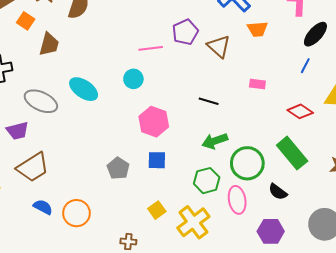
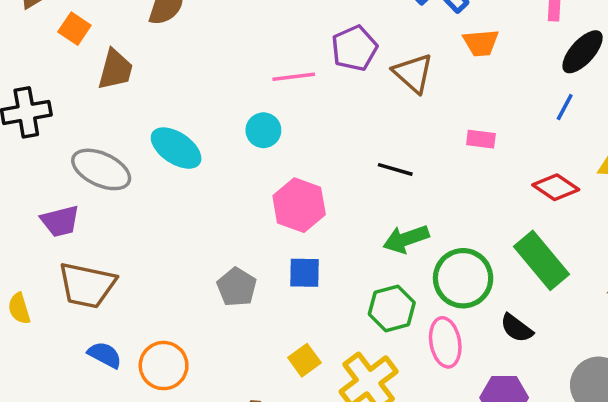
brown trapezoid: (33, 167) -> (87, 285), turned 44

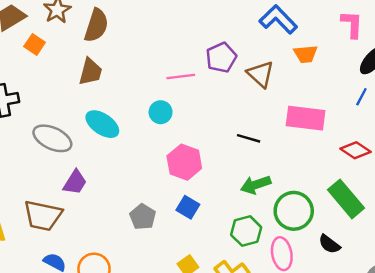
brown trapezoid: (115, 70) -> (90, 72), moved
pink rectangle: (481, 139) -> (306, 118), size x2.0
purple trapezoid: (60, 221) -> (75, 182), moved, turned -44
blue square: (304, 273) -> (188, 207), turned 30

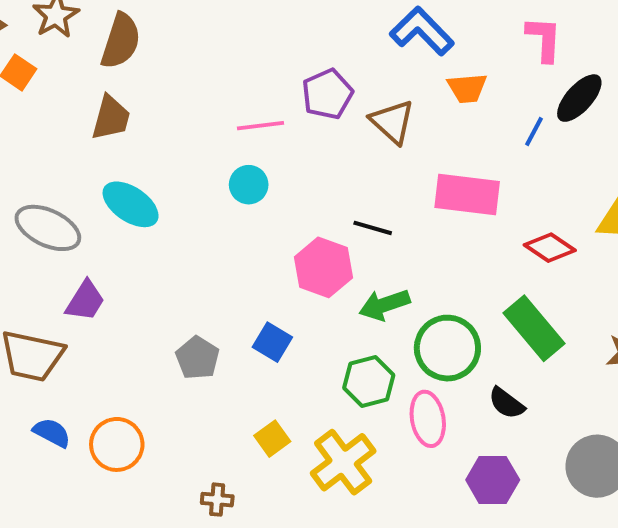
blue line: (361, 97) -> (534, 132), moved
cyan circle: (161, 112) -> (249, 185), moved
pink hexagon: (184, 162) -> (323, 267), moved

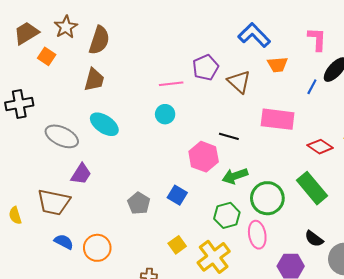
black semicircle: (506, 403) -> (314, 239), moved

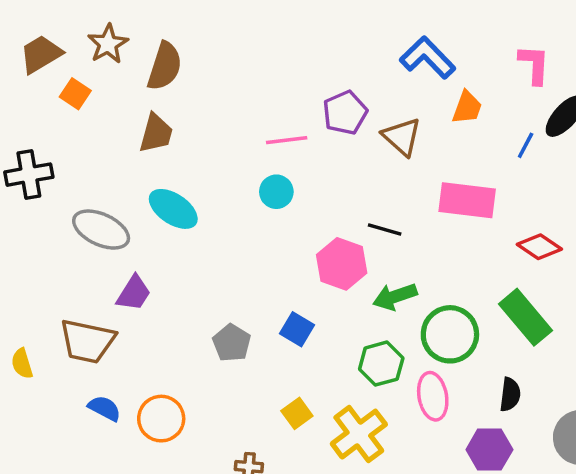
orange trapezoid: (278, 65) -> (467, 108), turned -65
black semicircle: (314, 239) -> (510, 395), moved, turned -120

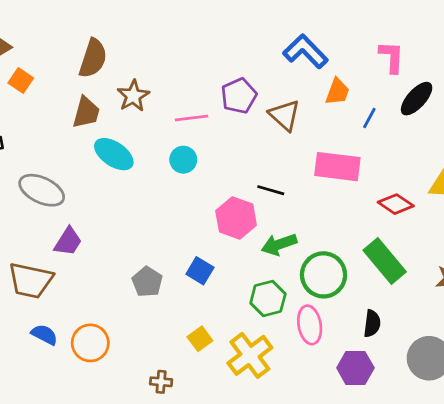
brown star: (108, 44) -> (133, 96), moved
blue line: (526, 145) -> (369, 118), moved
cyan ellipse: (173, 209) -> (114, 154), moved

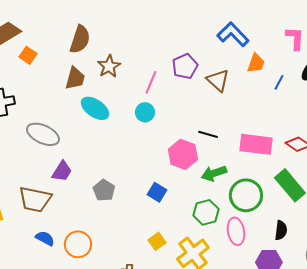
pink line: (192, 118) -> (151, 82), turned -60
pink rectangle: (337, 167) -> (256, 144), moved
gray pentagon: (147, 282) -> (104, 190), moved

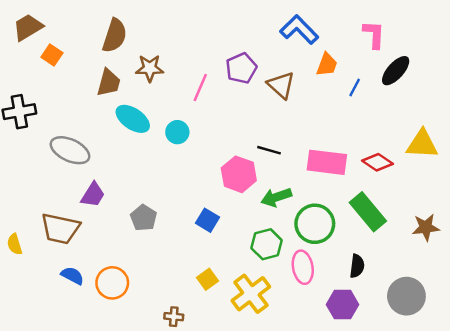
brown star: (109, 66) -> (150, 68), turned 30
cyan circle: (145, 112) -> (177, 132), moved

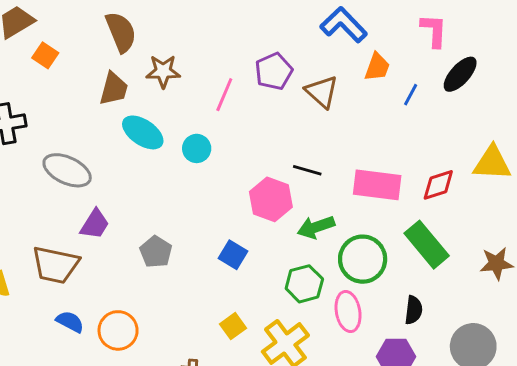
brown semicircle: (115, 36) -> (121, 32), turned -40
red diamond: (378, 162) -> (438, 185), turned -52

